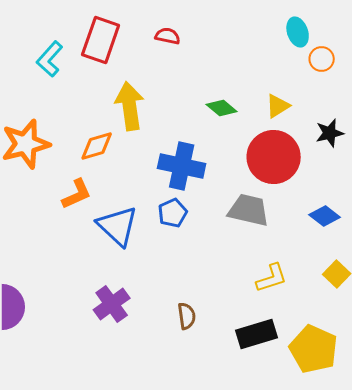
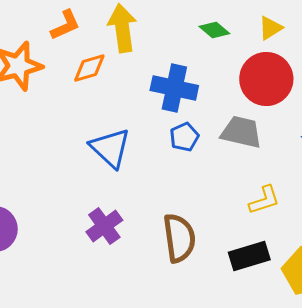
orange L-shape: (77, 194) -> (65, 25), moved
blue pentagon: (173, 213) -> (184, 137), moved
brown semicircle: (187, 316) -> (179, 238), size x1.8

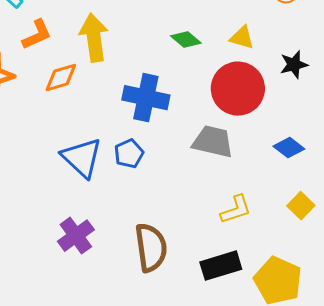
yellow triangle: (270, 28) -> (242, 38), turned 48
blue pentagon: (184, 137) -> (129, 154), moved

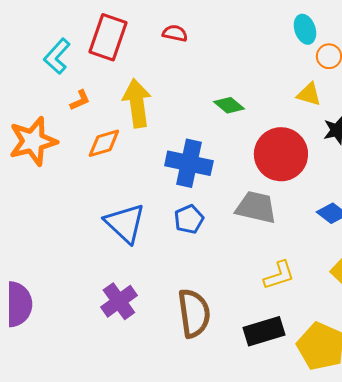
orange L-shape: (37, 35) -> (80, 100), size x0.7
yellow triangle: (242, 38) -> (309, 94), moved
blue pentagon: (129, 154) -> (189, 219), moved

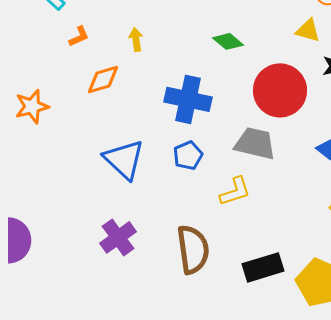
yellow arrow: (137, 103) -> (136, 39), size x0.5
orange star: (33, 141) -> (32, 106), moved, size x0.7
yellow L-shape: (279, 275) -> (235, 191), moved

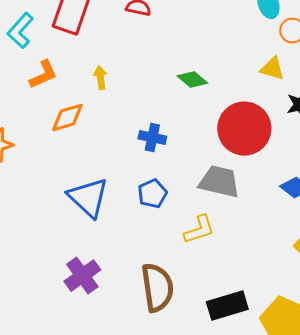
orange L-shape: (79, 36) -> (43, 75), size x1.4
blue cross: (188, 99) -> (152, 138), size x0.6

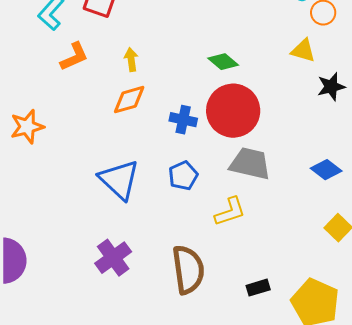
orange diamond: (67, 118) -> (129, 100), moved
red circle: (244, 129) -> (233, 111), moved
black rectangle: (227, 306) -> (258, 288), size x0.6

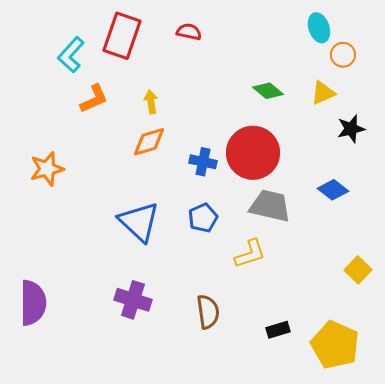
yellow triangle: (303, 51) -> (323, 93), turned -40
green diamond: (223, 62) -> (268, 91), moved
blue diamond: (326, 170) -> (333, 190), moved
purple cross: (113, 258) -> (133, 300), turned -36
brown semicircle: (188, 270) -> (208, 312), size x0.7

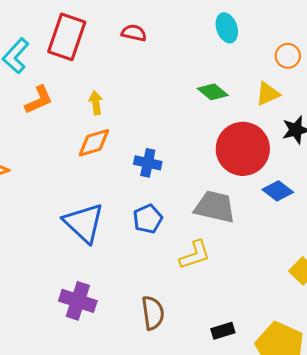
cyan ellipse: (319, 28) -> (227, 28), moved
red circle: (253, 153) -> (243, 149), moved

